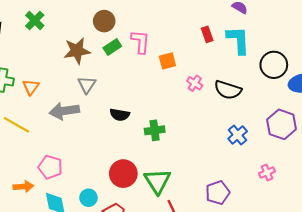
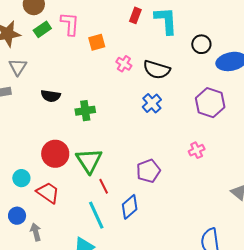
red rectangle: (207, 34) -> (135, 15), turned 42
black circle: (274, 65) -> (201, 44), size x0.7
blue cross: (238, 135) -> (152, 103), moved

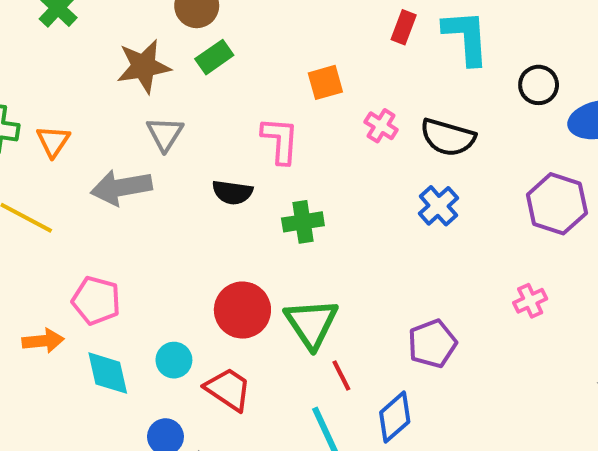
pink L-shape: (70, 24) -> (280, 140), moved

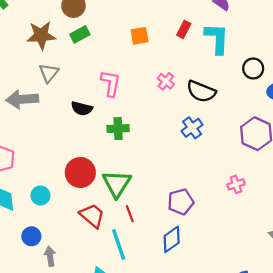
orange square: (325, 82) -> (140, 36), moved
red trapezoid: (228, 389) -> (92, 216), moved
blue diamond: (395, 417) -> (172, 239), moved

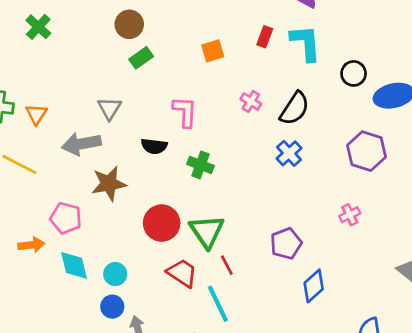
brown star: (41, 35) -> (109, 184), moved
black semicircle: (201, 91) -> (295, 108), turned -72
green cross: (118, 129) -> (200, 165), turned 30
cyan circle: (40, 195) -> (115, 274), moved
blue diamond: (172, 239) -> (314, 286), moved

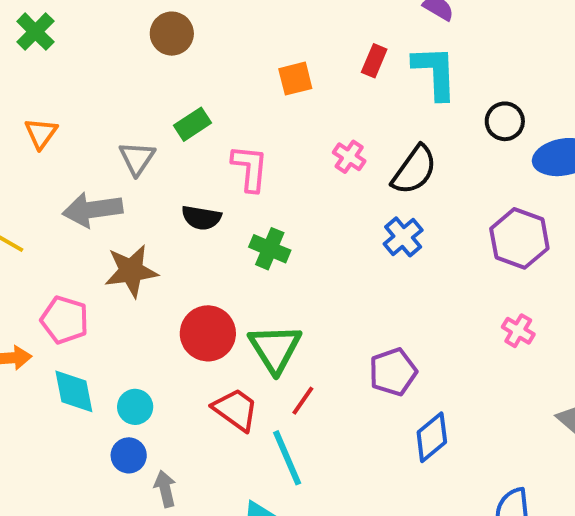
green rectangle: (141, 58) -> (192, 124), moved
orange triangle: (36, 114) -> (41, 133), moved
pink cross: (350, 215) -> (518, 331), moved, turned -36
red line: (227, 265) -> (303, 401), turned 60

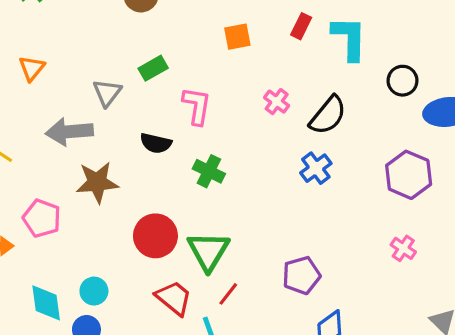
cyan diamond: (74, 391) -> (46, 303), moved

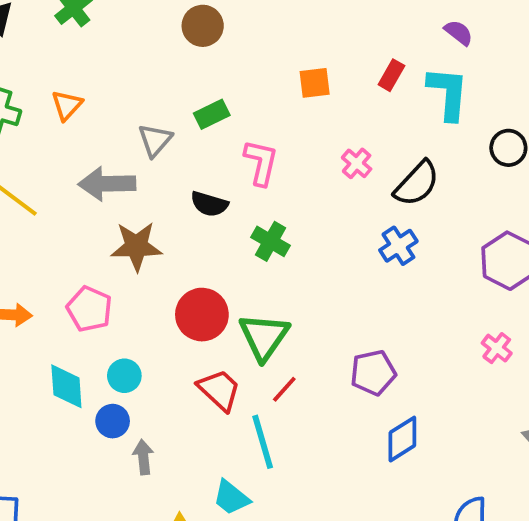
pink pentagon: (42, 218) -> (89, 309), moved

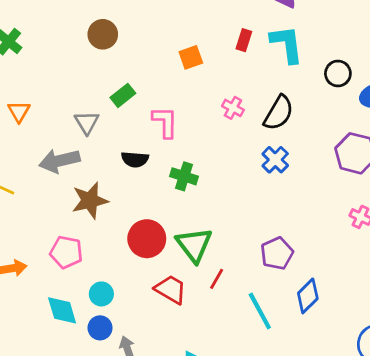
cyan line: (263, 442) -> (260, 311), moved

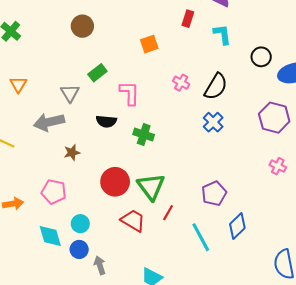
red rectangle: (244, 40) -> (188, 19), moved
cyan L-shape: (287, 44) -> (222, 34), size x0.7
brown star: (90, 201) -> (72, 153), size x0.6

